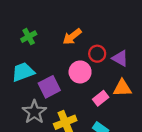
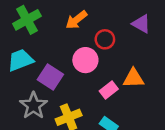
green cross: (29, 37) -> (27, 20), size x1.5
purple triangle: (120, 58) -> (141, 24), moved
purple square: (49, 87) -> (50, 77), turned -30

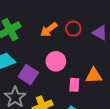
red circle: (105, 39) -> (73, 29), moved
pink rectangle: (109, 90) -> (74, 85), turned -48

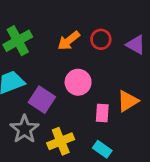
orange triangle: (94, 76) -> (128, 101), turned -30

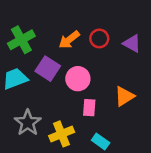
purple square: (42, 100) -> (48, 69), moved
pink rectangle: (102, 113) -> (89, 108), moved

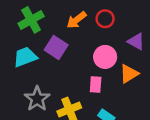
purple triangle: (132, 43) -> (136, 41), moved
pink circle: (78, 79) -> (105, 57), moved

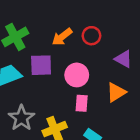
purple square: (56, 47) -> (41, 65), turned -35
pink circle: (105, 57) -> (77, 75), moved

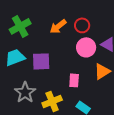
purple square: (41, 65) -> (41, 61), moved
pink circle: (77, 75) -> (86, 47), moved

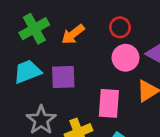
orange arrow: (58, 26) -> (73, 34), moved
pink rectangle: (74, 80) -> (109, 103), size x1.5

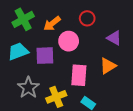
pink circle: (126, 58) -> (69, 41), moved

